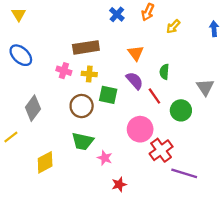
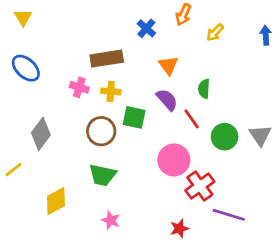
blue cross: (117, 14) -> (146, 28), moved
gray triangle: (205, 87) -> (260, 135), moved
pink star: (105, 158) -> (111, 220), moved
red star: (119, 184) -> (179, 229), moved

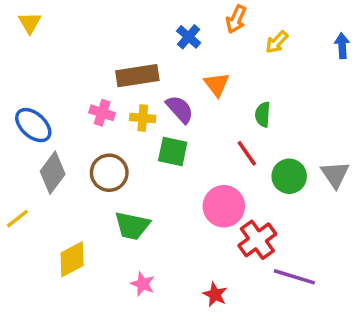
blue ellipse: (26, 68) -> (33, 125), moved
purple semicircle: (167, 100) -> (180, 109), moved
brown circle: (101, 131) -> (109, 173), moved
red star: (179, 229) -> (215, 294), moved, turned -30

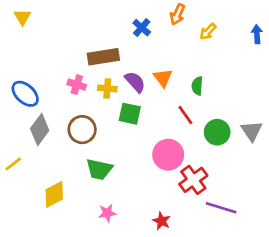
orange triangle: (217, 84) -> (163, 78), moved
pink star: (143, 284) -> (107, 213), turned -30

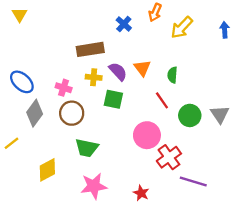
yellow arrow: (208, 32) -> (182, 27), size x1.5
pink cross: (77, 85) -> (64, 88), moved
pink star: (107, 213) -> (94, 186), size x1.6

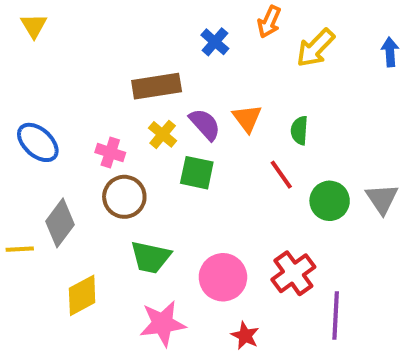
yellow cross: (94, 77) -> (163, 134), turned 35
gray diamond: (35, 113) -> (60, 223), moved
pink circle: (147, 135) -> (223, 277), moved
yellow line: (11, 143) -> (20, 249), turned 35
purple line: (193, 181) -> (336, 316), turned 76

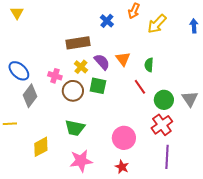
brown circle: (124, 197) -> (73, 91), moved
gray diamond: (60, 223) -> (30, 96), moved
red cross: (293, 273) -> (162, 125), moved
pink circle: (223, 277) -> (124, 138), moved

